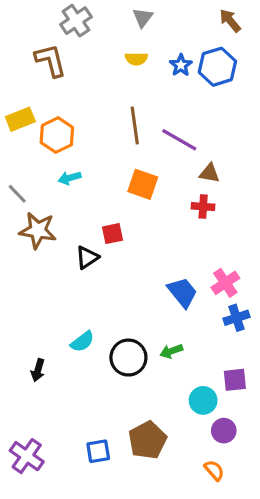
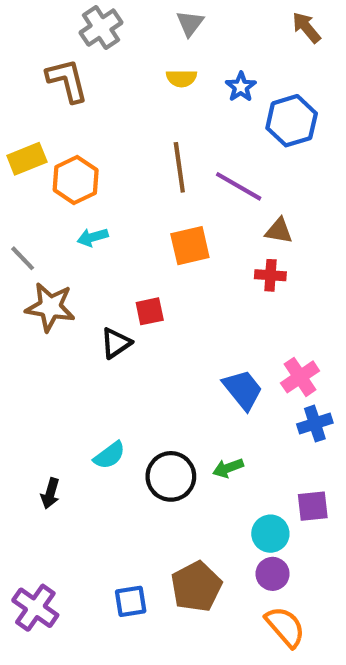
blue hexagon: (217, 67) -> (292, 121), moved
orange square: (143, 184) -> (190, 246), turned -32
purple circle: (224, 431) -> (273, 574), moved
orange semicircle: (214, 470) -> (285, 627), size x1.5

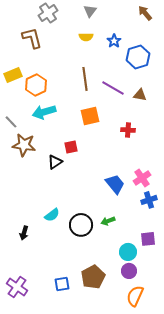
brown triangle: (279, 231) -> (140, 95), moved
cyan arrow: (93, 237) -> (44, 112), size x1.6
orange semicircle: (285, 627) -> (135, 296), turned -115

